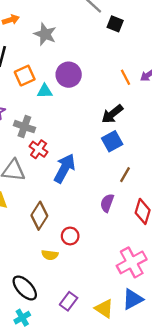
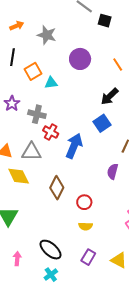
purple circle: (69, 75) -> (80, 59), moved
blue square: (112, 141) -> (102, 123), moved
yellow semicircle: (50, 255) -> (86, 226), moved

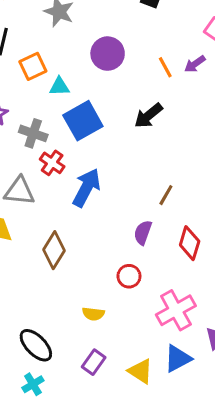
blue square: (102, 123) -> (83, 121), moved, size x1.4
red circle: (84, 202) -> (129, 276), moved

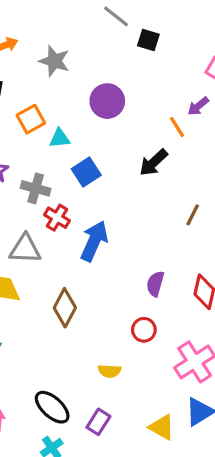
orange line: (165, 67) -> (177, 127), moved
blue square: (83, 121) -> (86, 172), size x0.7
brown line: (166, 195) -> (193, 215), moved
purple rectangle: (94, 362) -> (98, 422), moved

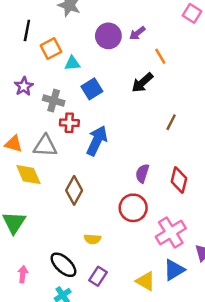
purple arrow: (198, 106) -> (137, 33), moved
red cross: (57, 218) -> (69, 123), turned -30
red circle: (144, 330) -> (133, 208), size x1.5
yellow semicircle: (109, 371) -> (92, 239), moved

